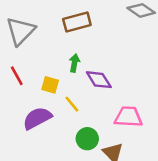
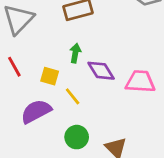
pink trapezoid: (128, 117) -> (140, 82), moved
green circle: (87, 139) -> (77, 137), moved

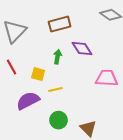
purple diamond: (101, 71) -> (82, 49), moved
yellow line: (73, 96) -> (55, 89), turned -64

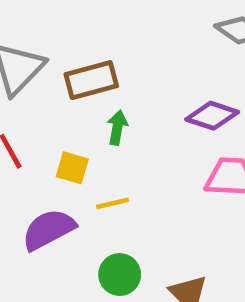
brown rectangle: (60, 24) -> (91, 80), moved
purple diamond: (82, 49) -> (212, 116), moved, turned -40

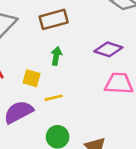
brown rectangle: (91, 80) -> (54, 19), moved

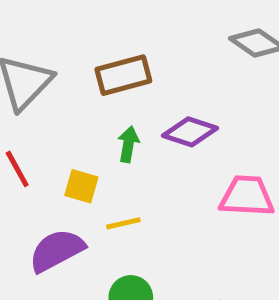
purple diamond: (108, 49) -> (190, 132), moved

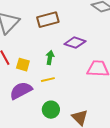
green arrow: (128, 144) -> (50, 58), moved
yellow square: (81, 186) -> (23, 65), moved

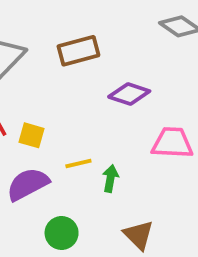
green arrow: (50, 58) -> (110, 179), moved
green circle: (51, 110) -> (62, 233), moved

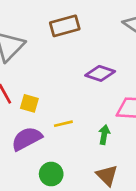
brown rectangle: (78, 51) -> (65, 26), moved
green arrow: (110, 179) -> (104, 135), moved

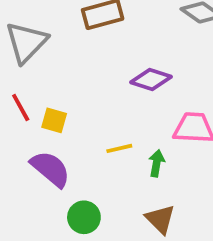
yellow line: (63, 124) -> (119, 148), moved
purple semicircle: (27, 139) -> (50, 169), turned 68

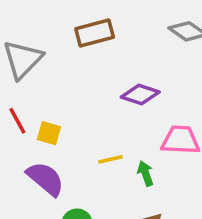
green arrow: (157, 163) -> (145, 173), turned -30

